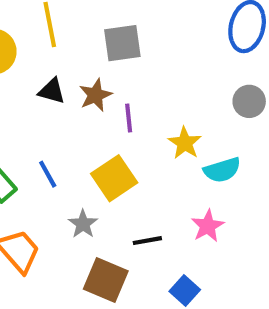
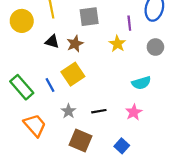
purple line: (129, 118) -> (129, 23), moved
yellow star: (185, 143) -> (117, 44), moved
yellow square: (114, 178) -> (73, 74), moved
black line: (147, 241) -> (99, 111), moved

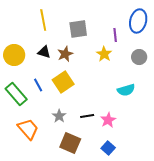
yellow circle: (22, 21) -> (14, 55), moved
blue line: (50, 85) -> (38, 85), moved
pink star: (134, 112) -> (108, 120), moved

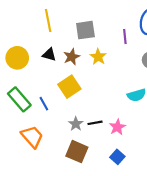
yellow star: (104, 54) -> (98, 57), moved
blue line: (38, 85) -> (44, 104), moved
gray star: (59, 116) -> (76, 124), moved

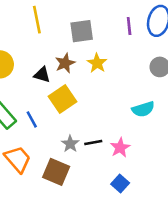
purple line: (125, 36) -> (129, 26), moved
black triangle: (49, 55) -> (42, 75), moved
brown square: (77, 152) -> (56, 172), moved

